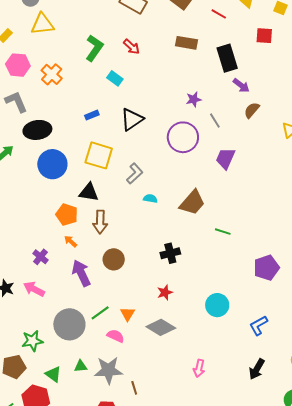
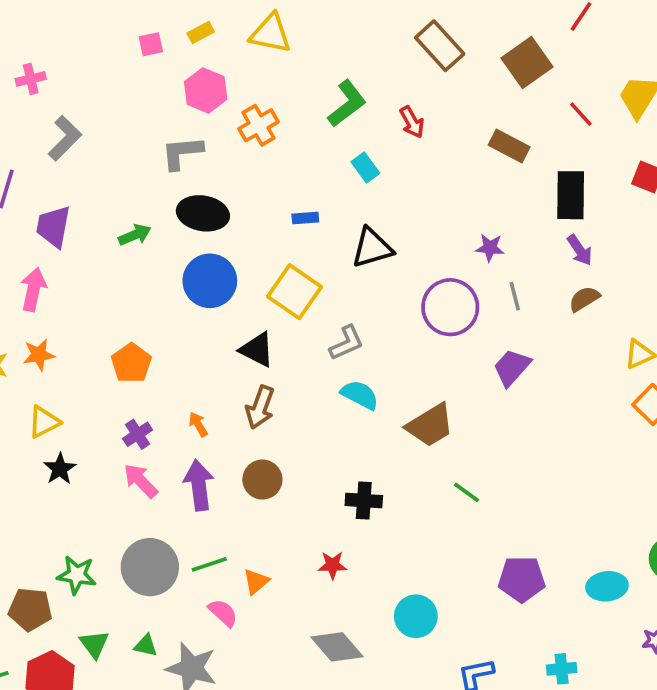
gray L-shape: (16, 102) -> (182, 153), turned -90
cyan semicircle: (150, 199) -> (360, 395), size x1.5
orange pentagon: (67, 215) -> (131, 363), moved
pink arrow: (34, 289) -> (141, 481), moved
gray diamond: (161, 327) -> (337, 647), moved

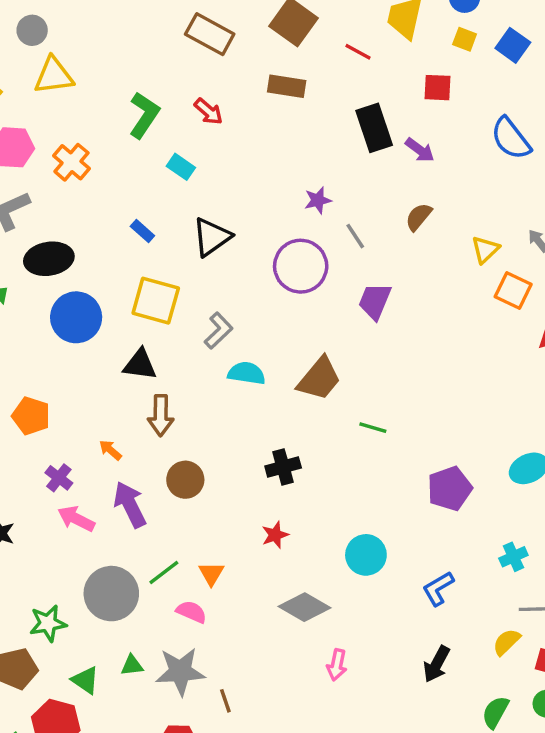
brown rectangle: (509, 146) -> (287, 86), moved
blue rectangle: (305, 218) -> (142, 231), turned 65
purple arrow: (580, 250) -> (420, 150), moved

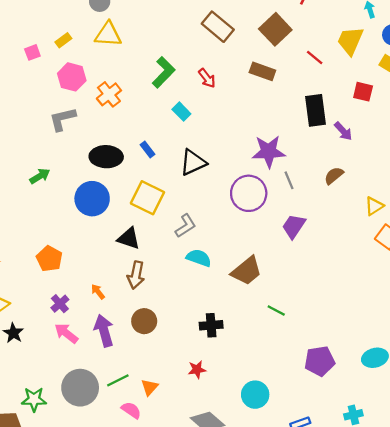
purple star: (318, 200) -> (269, 152), size x1.8
black ellipse: (49, 259) -> (106, 157), moved

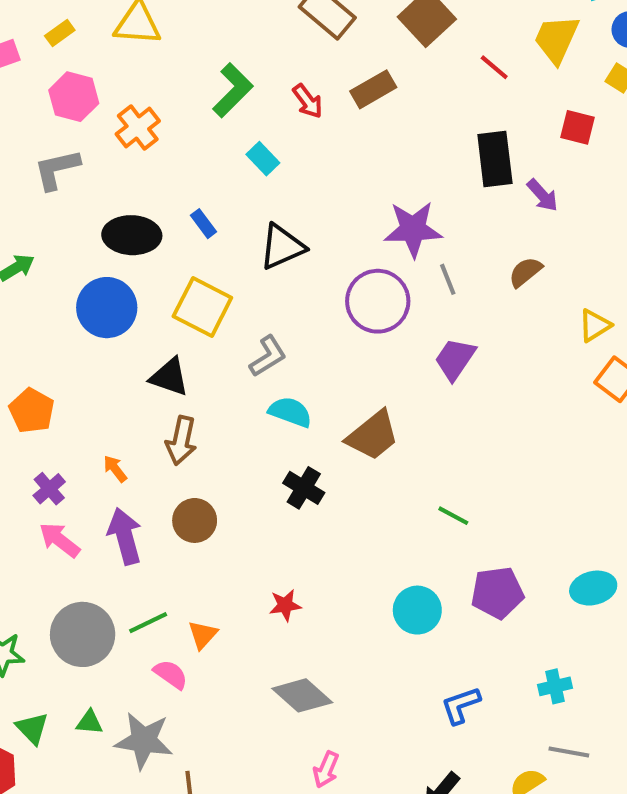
brown rectangle: (262, 71) -> (373, 89), moved, turned -50
green line: (276, 310) -> (453, 516), moved
black cross: (211, 325) -> (304, 488), moved, turned 35
cyan circle: (255, 395) -> (417, 610), moved

